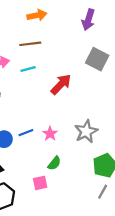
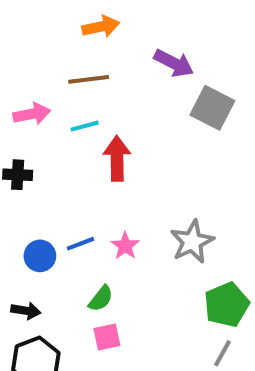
purple arrow: (88, 20) -> (174, 63), moved, turned -80
red arrow: (61, 84) -> (117, 159), moved, turned -45
green semicircle: (54, 163) -> (101, 299), moved

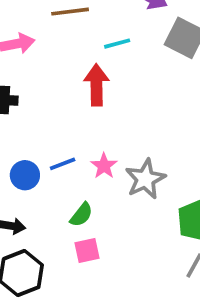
cyan line: (85, 126) -> (117, 44), moved
gray star: (192, 242) -> (145, 179), moved

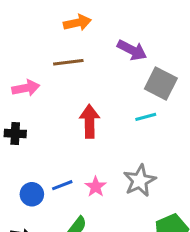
cyan line: (117, 44) -> (146, 117), moved
gray star: (145, 179) -> (140, 181), moved

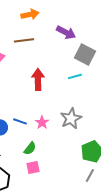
blue line: (62, 185) -> (20, 121), turned 40

